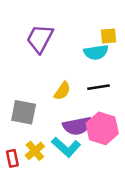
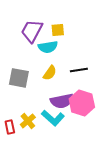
yellow square: (108, 36) -> (58, 30), moved
cyan semicircle: (96, 52) -> (48, 47), moved
gray square: (24, 112) -> (19, 78), moved

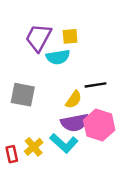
yellow semicircle: (50, 73) -> (74, 100), moved

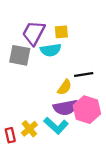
gray square: (23, 95) -> (20, 55), moved

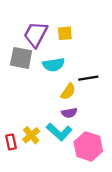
cyan semicircle: (51, 50) -> (54, 65), moved
purple semicircle: (66, 108) -> (69, 113), size x0.6
pink hexagon: (87, 110) -> (88, 146), moved

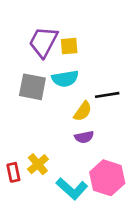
yellow square: (65, 33) -> (69, 46), moved
gray square: (21, 58) -> (32, 87), moved
cyan L-shape: (59, 132) -> (72, 189), moved

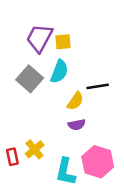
cyan semicircle: (65, 79) -> (59, 71), turned -60
gray square: (32, 87) -> (30, 79), turned 30
cyan L-shape: (72, 189) -> (66, 172), turned 60

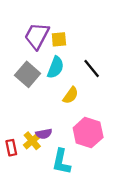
black line: (98, 86) -> (92, 68), moved, turned 60
purple semicircle: (77, 125) -> (44, 134), moved
pink hexagon: (98, 162) -> (88, 133), moved

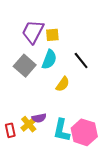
pink hexagon: (88, 133) -> (84, 132), moved
cyan L-shape: (61, 162) -> (62, 130), moved

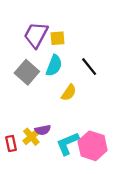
cyan L-shape: (62, 130) -> (68, 144), turned 55

